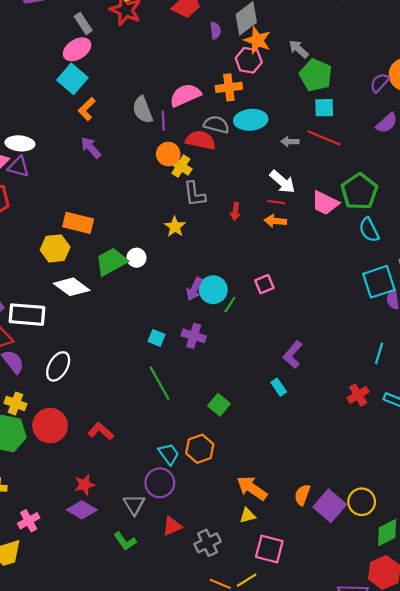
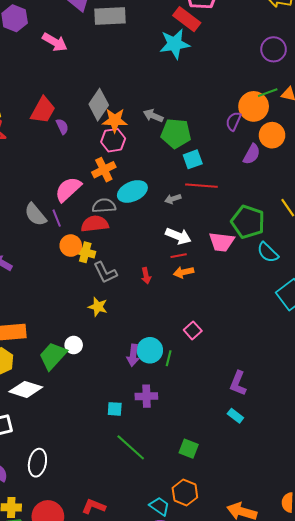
purple semicircle: (215, 30) -> (62, 126), moved

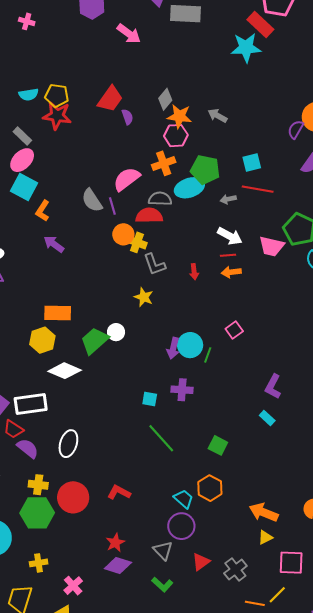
gray diamond: (99, 105) -> (165, 99), size x0.7
green pentagon: (176, 133) -> (205, 170), moved

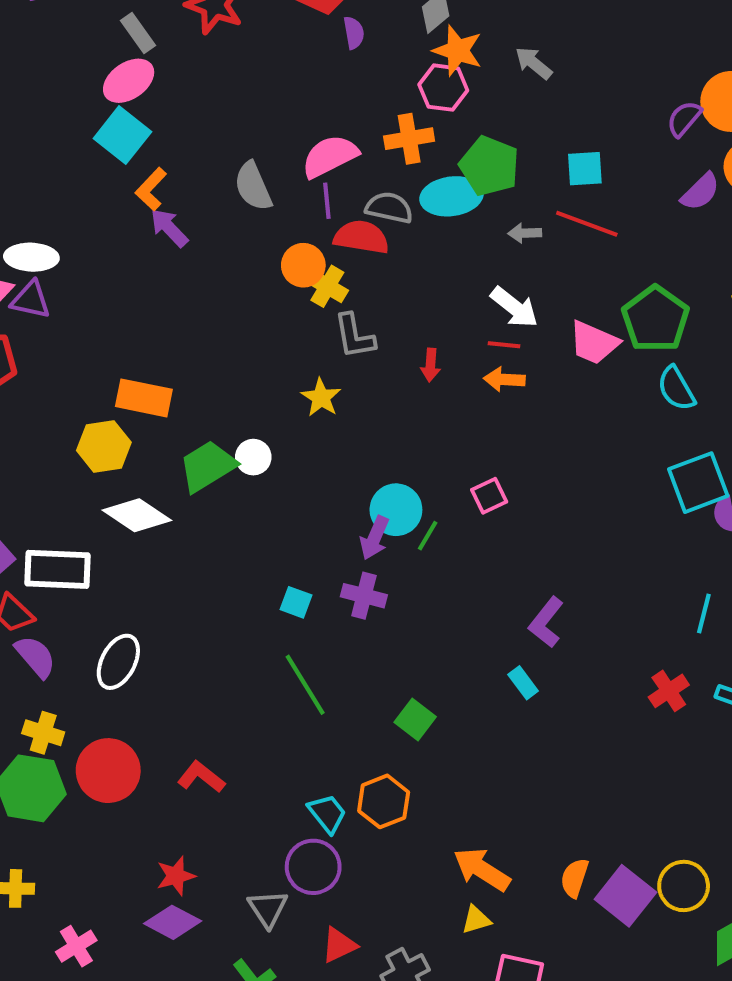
purple line: (112, 206) -> (327, 201), moved
purple arrow: (54, 244) -> (169, 228), moved
purple arrow: (173, 348) -> (374, 538), moved

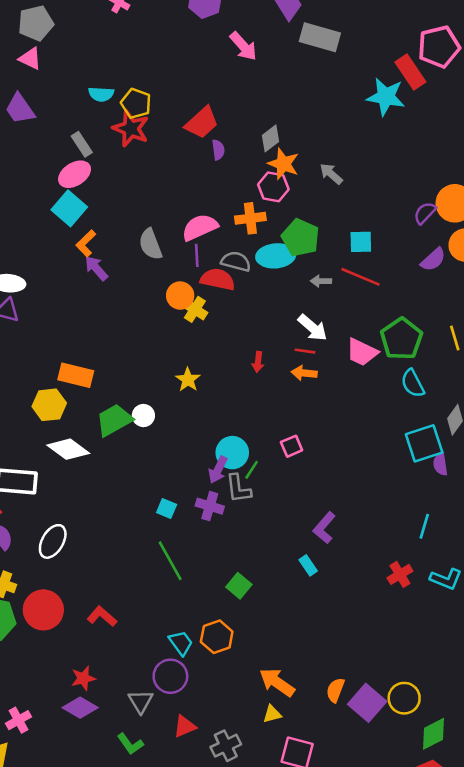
gray L-shape: (354, 336) -> (238, 489), moved

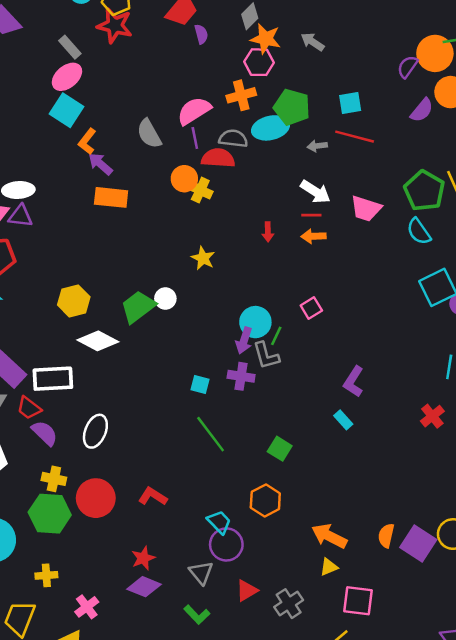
green pentagon: (401, 339) -> (424, 191), moved
orange rectangle: (76, 375) -> (111, 197), moved
cyan trapezoid: (181, 643) -> (219, 522), moved

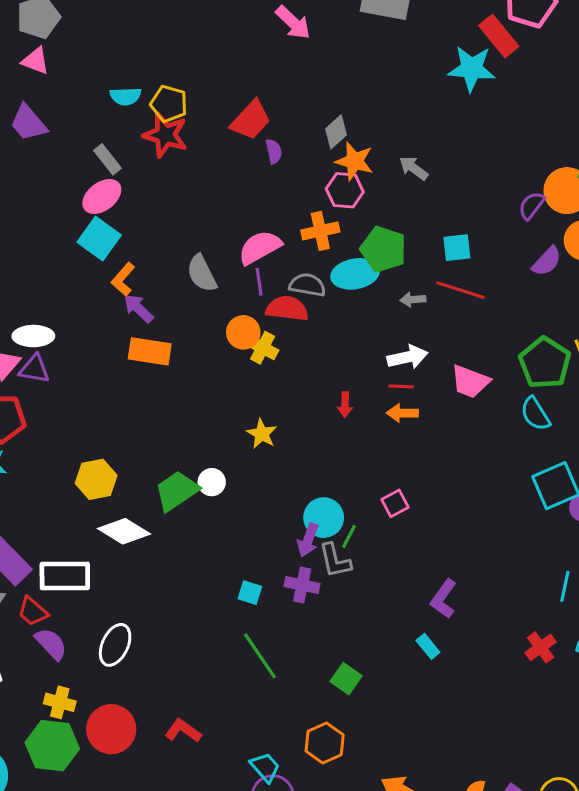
white arrow: (315, 192) -> (408, 357), turned -48

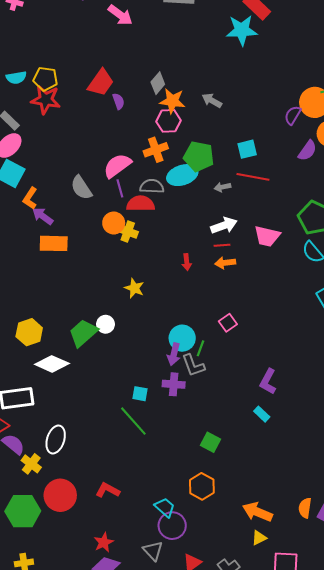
green line: (260, 656) -> (133, 421), moved
yellow cross: (60, 702) -> (31, 464), moved, turned 30

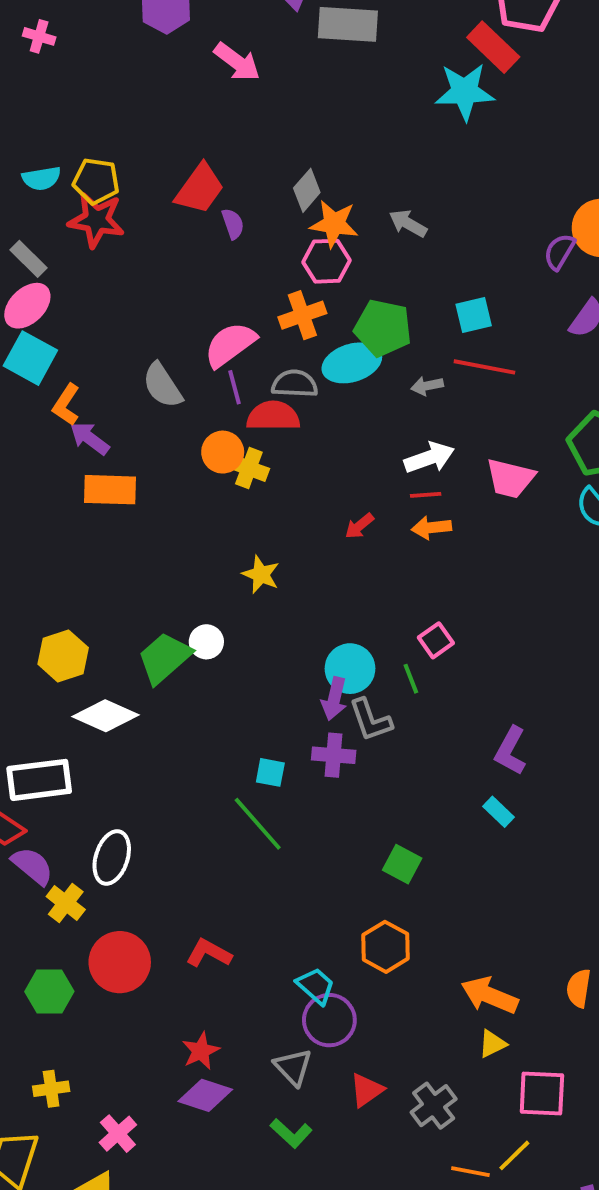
red arrow: (187, 262) -> (359, 526), turned 56
green line: (200, 348) -> (411, 679), moved, turned -42
green hexagon: (23, 511) -> (49, 992), size x0.7

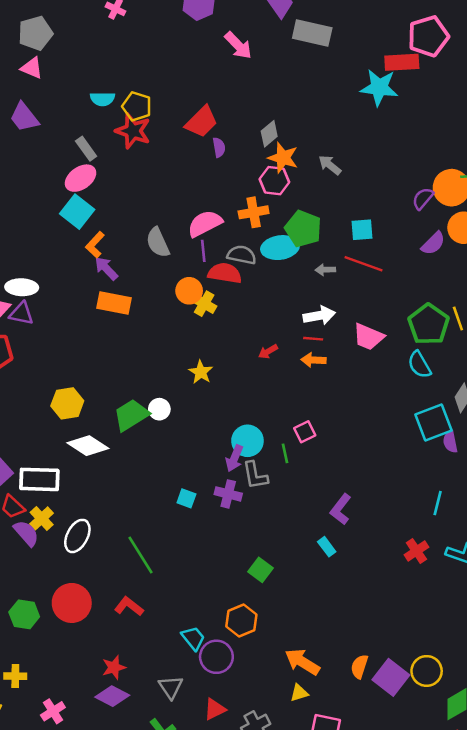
red rectangle: (493, 47) -> (402, 62), turned -56
green line: (258, 824) -> (141, 555), moved
yellow cross: (66, 903) -> (42, 518), moved
purple circle: (329, 1020) -> (216, 657), moved

